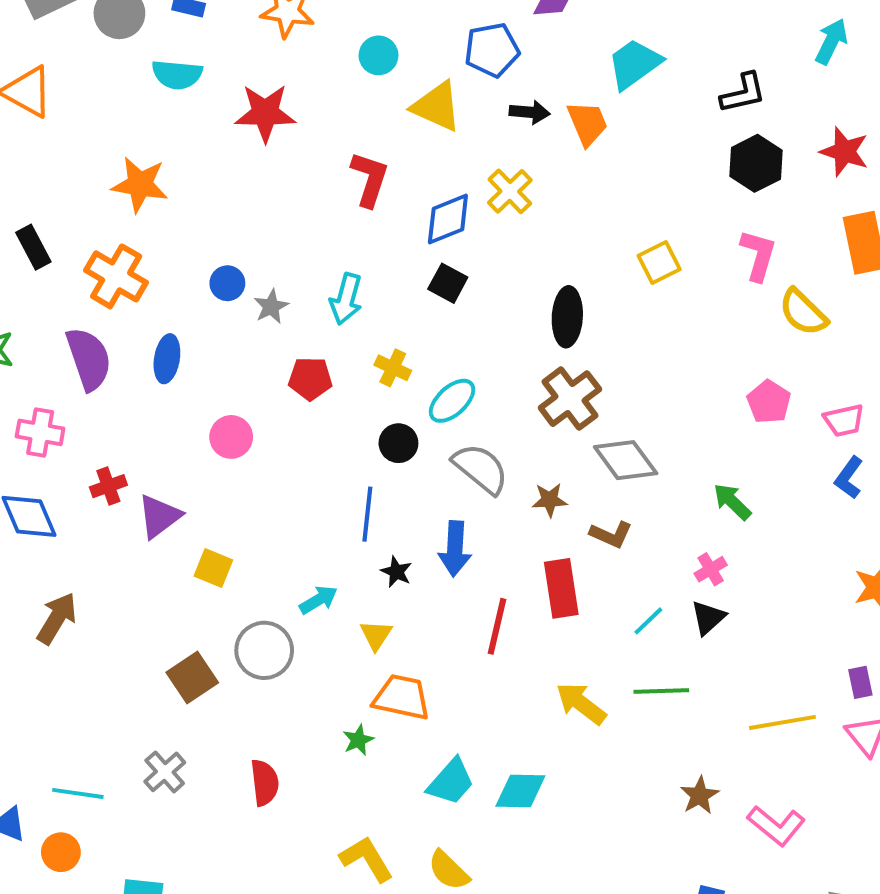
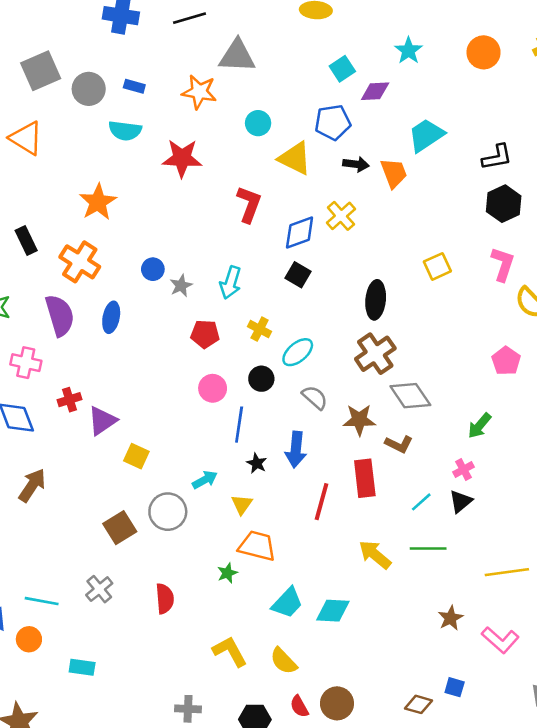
orange star: (140, 185) -> (98, 202), turned 30
pink circle: (231, 437) -> (213, 388), moved
gray semicircle: (481, 469) -> (315, 397), size x0.7
brown star: (550, 500) -> (359, 420), size x1.4
green arrow: (732, 502) -> (479, 426), turned -96

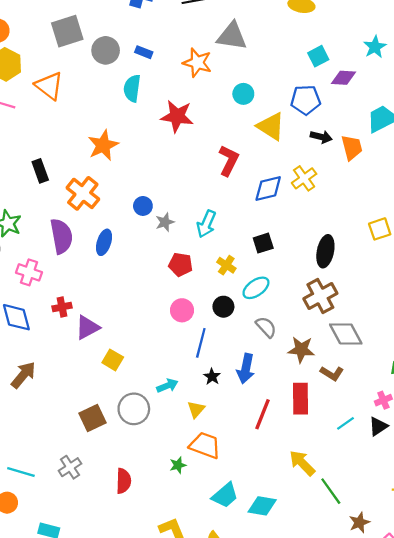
cyan semicircle: (125, 131) -> (132, 88), turned 84
black square: (298, 275) -> (263, 243), moved, turned 36
green line: (428, 548) -> (331, 491), moved, turned 48

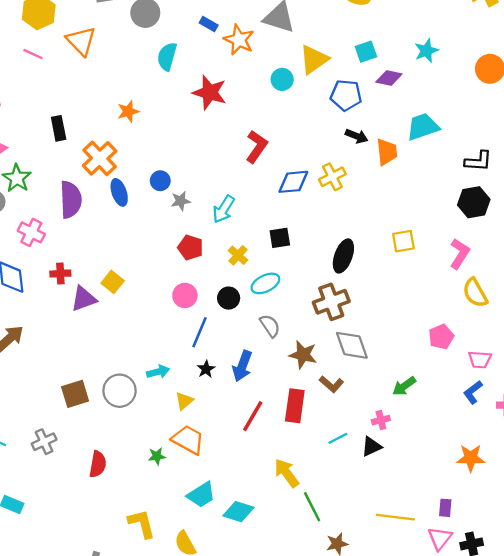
blue rectangle: (144, 52) -> (209, 24), moved
yellow triangle: (271, 126) -> (314, 59), moved, turned 44
orange star: (103, 145) -> (128, 111), size x0.7
blue ellipse: (104, 242) -> (119, 192), moved, turned -45
yellow square: (113, 360) -> (113, 282), moved

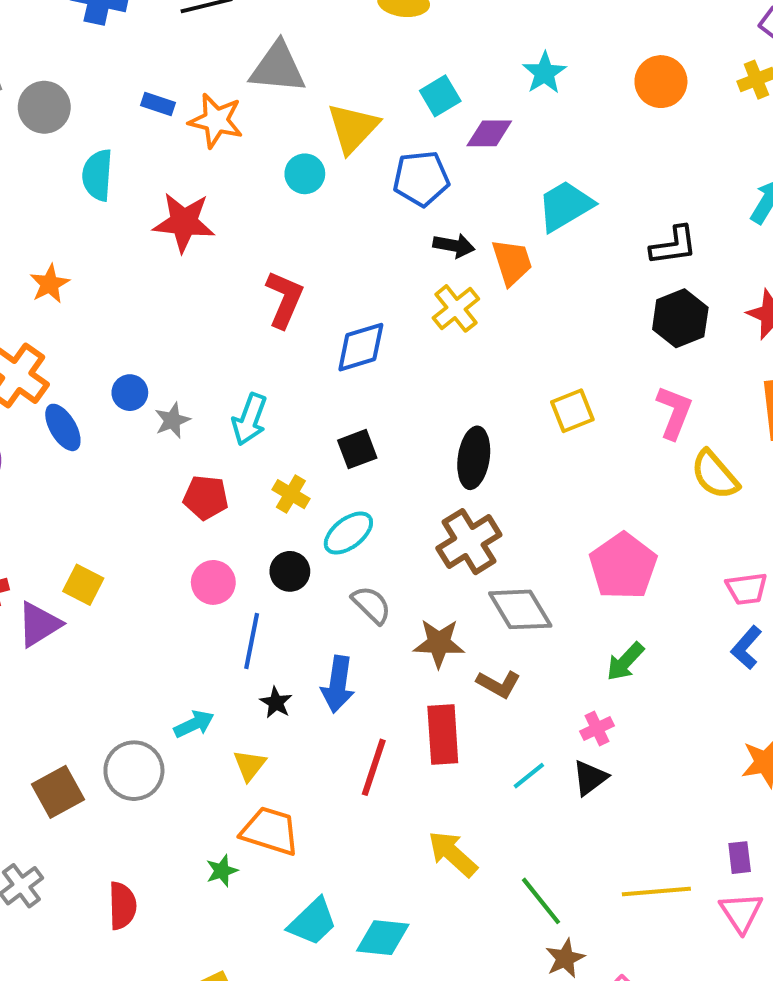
yellow cross: (332, 177) -> (456, 308), moved
pink pentagon: (441, 337) -> (623, 566), moved, size x1.5
green line: (312, 507) -> (541, 901), moved

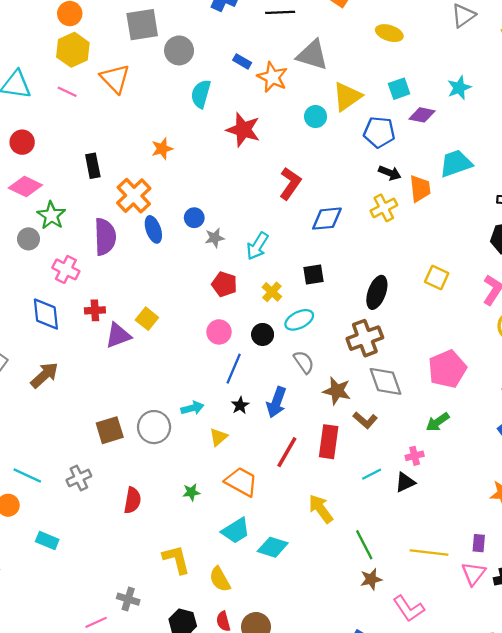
yellow square: (572, 411) -> (437, 277), turned 35
orange trapezoid: (270, 831) -> (241, 482), moved

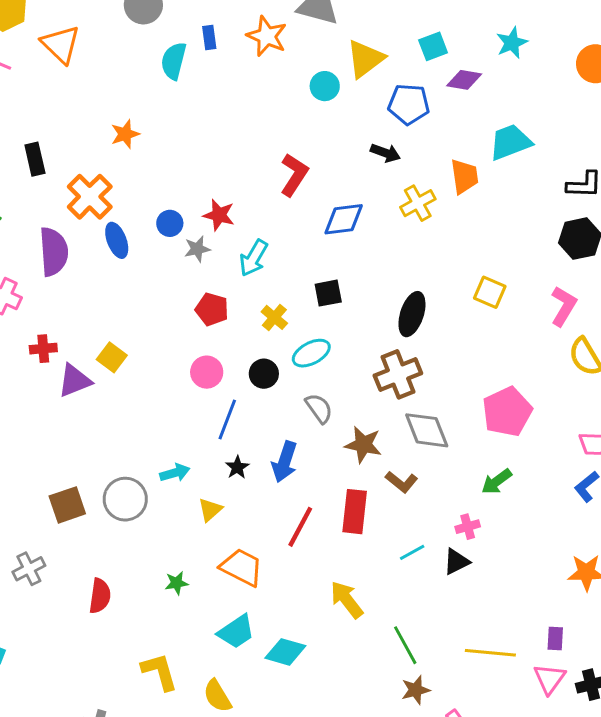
blue rectangle: (242, 61) -> (209, 38), moved, turned 54
red star: (243, 130) -> (219, 215), moved, size x0.7
black arrow: (390, 173) -> (385, 153), moved

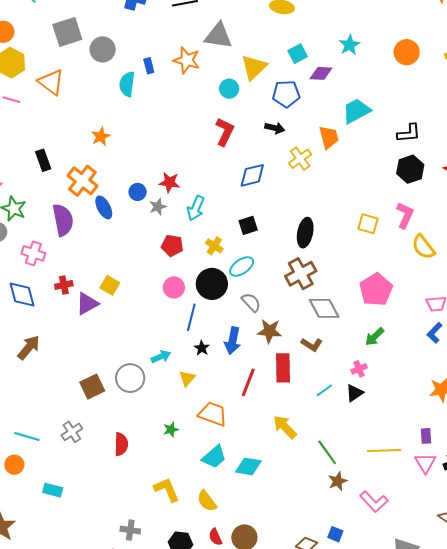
red L-shape: (294, 175) -> (225, 132), moved
yellow square: (490, 292) -> (368, 224), moved
black circle: (264, 374) -> (212, 284), size x1.6
brown star: (363, 445) -> (270, 331), moved

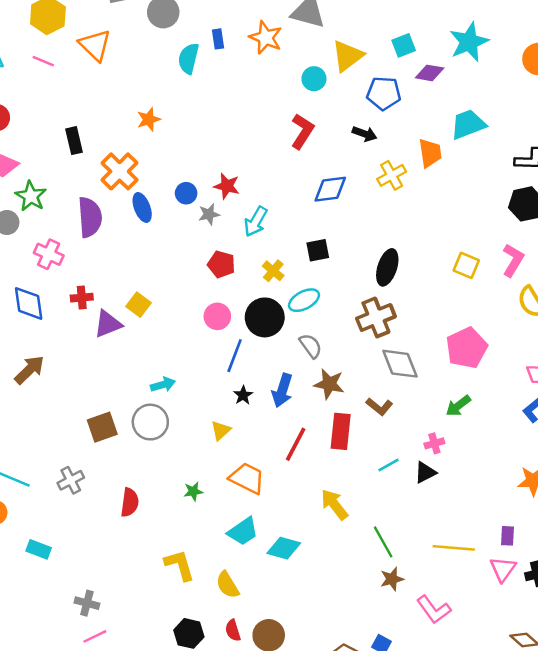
cyan star: (350, 45) -> (469, 42), size x1.5
cyan arrow: (161, 357) -> (163, 385), moved
gray cross: (130, 530) -> (87, 603), moved

